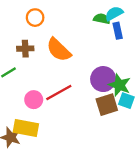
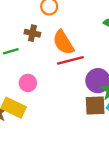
red line: (59, 92) -> (70, 60), moved

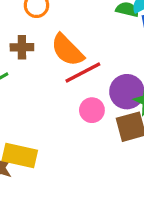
pink circle: (28, 83) -> (92, 110), moved

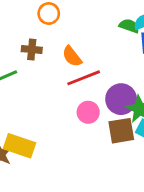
orange semicircle: (67, 50) -> (72, 56), size x0.7

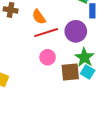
purple circle: (121, 99) -> (76, 31), moved

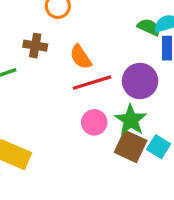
green star: (84, 57) -> (131, 120), moved
brown square: (70, 72) -> (131, 146), turned 30

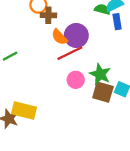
brown cross: (35, 46) -> (48, 15), moved
purple circle: (140, 81) -> (76, 35), moved

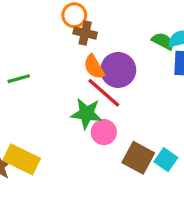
red line: (70, 53) -> (104, 93), turned 55
green star: (100, 74) -> (86, 113), moved, turned -30

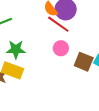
green star: (86, 113) -> (16, 49), moved

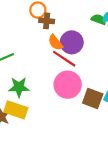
pink circle: (61, 48) -> (68, 85), size x1.6

